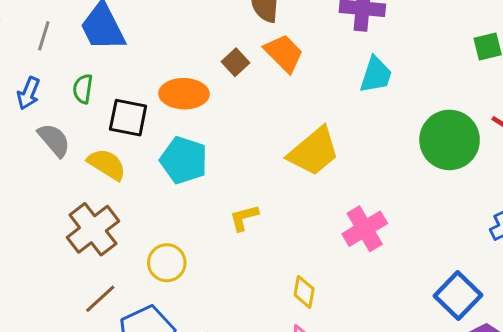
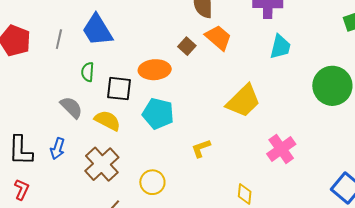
blue arrow: (28, 93) -> (58, 149), moved

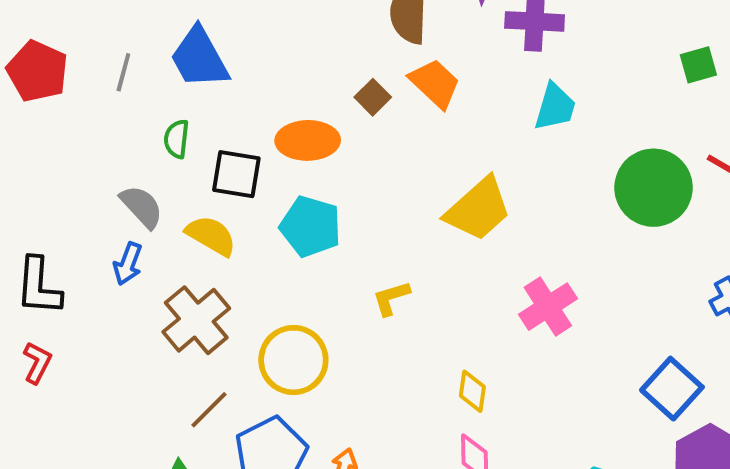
blue arrow: (58, 149) -> (128, 264), moved
yellow circle: (152, 182) -> (293, 360), size x1.4

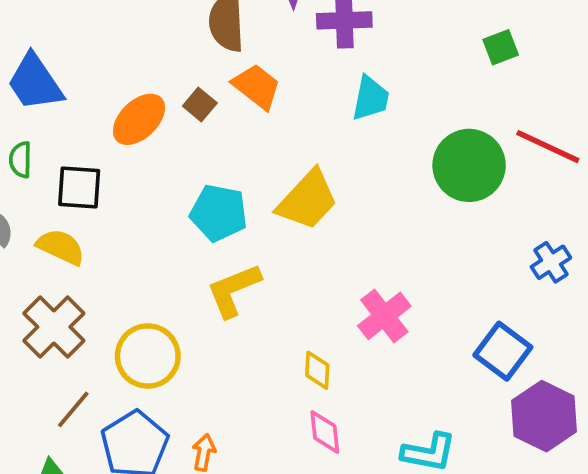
orange ellipse: (308, 140) -> (139, 119), moved, turned -38
cyan pentagon: (311, 226) -> (219, 213), moved
yellow L-shape: (391, 298) -> (234, 290), size x1.6
pink cross: (548, 307) -> (384, 316), moved

